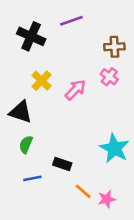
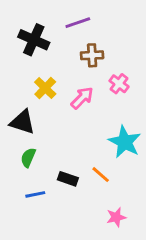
brown cross: (114, 47) -> (92, 55), moved
cyan star: (114, 148) -> (125, 142), moved
orange line: (83, 191) -> (101, 175), moved

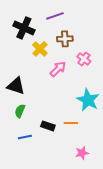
yellow cross: (45, 88) -> (40, 49), moved
orange line: (101, 175) -> (71, 123), turned -40

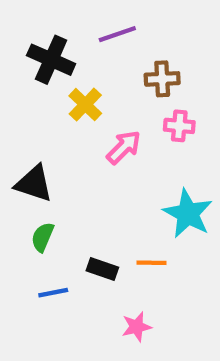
brown cross: (65, 39) -> (162, 79), moved
pink cross: (84, 59) -> (179, 126), turned -32
pink star: (82, 153) -> (137, 327), moved

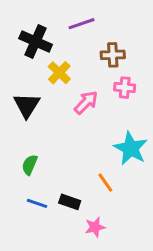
black triangle: (34, 184) -> (27, 105), moved, turned 44
orange line: (151, 263) -> (105, 183), turned 54
black rectangle: (102, 269) -> (70, 202), moved
blue line: (53, 293) -> (37, 203), turned 30

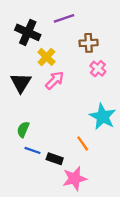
pink cross: (125, 88) -> (98, 69), turned 35
pink arrow: (86, 102) -> (55, 80), moved
blue line: (37, 203) -> (32, 150), moved
pink star: (95, 227) -> (75, 179), size x1.5

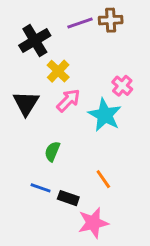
black cross: (28, 32) -> (35, 40), turned 35
brown cross: (89, 43) -> (111, 20), moved
cyan star: (103, 117) -> (105, 115), moved
green semicircle: (23, 129) -> (52, 151), moved

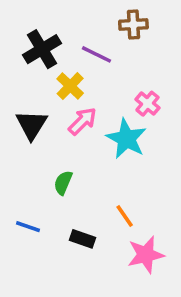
purple line: (80, 23) -> (97, 54), moved, turned 45
blue line: (41, 188) -> (28, 227), moved
pink star: (93, 223) -> (146, 255), moved

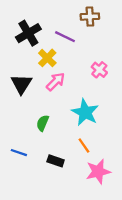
cyan star: (126, 139) -> (85, 112), moved

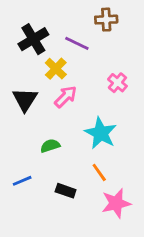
green semicircle: (43, 123) -> (50, 146), turned 49
blue line: (19, 153) -> (22, 181), turned -42

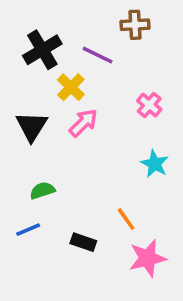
cyan star: (101, 133) -> (155, 164), moved, size x0.7
green semicircle: (50, 146) -> (42, 190), moved

